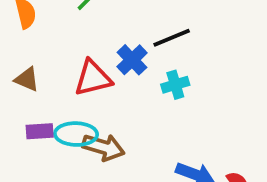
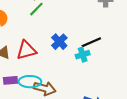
black line: (172, 38) -> (91, 42), moved
red triangle: (93, 78) -> (26, 50), moved

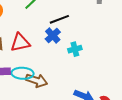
black line: (91, 42) -> (59, 19), moved

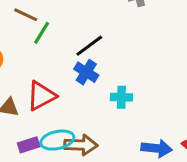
cyan cross: (75, 49) -> (121, 97), moved, turned 32

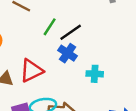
green line: (42, 33) -> (50, 27), moved

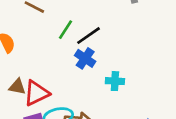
red triangle: (32, 71) -> (36, 93), moved

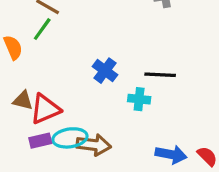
green line: (65, 30) -> (42, 29), moved
black line: (88, 36) -> (160, 75), moved, turned 35

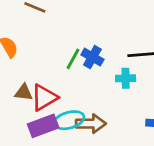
green line: (42, 29) -> (73, 59), moved
purple rectangle: (40, 141) -> (43, 126), size x1.5

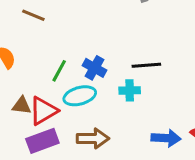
green line: (73, 59) -> (59, 71), moved
cyan ellipse: (69, 120) -> (80, 96), moved

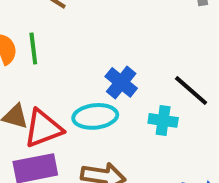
black line: (146, 65) -> (191, 90), turned 36
green line: (59, 71) -> (33, 49), moved, turned -45

